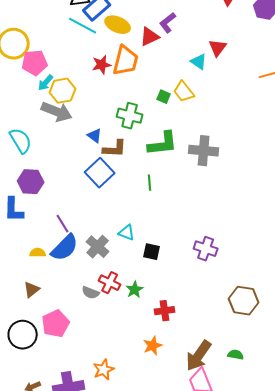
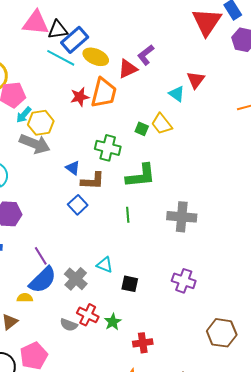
gray cross: (204, 151) -> (182, 217), moved
blue square: (100, 173) -> (78, 205), size x0.7
yellow semicircle: (38, 253) -> (25, 298), moved

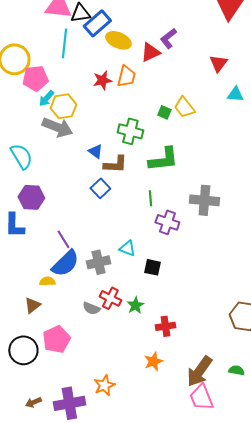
cyan line: (61, 58) -> (64, 43), moved, turned 68
orange trapezoid: (104, 93) -> (126, 76), size x0.7
cyan triangle: (177, 94) -> (235, 94), moved, turned -30
gray cross: (76, 279) -> (98, 262), turned 35
purple cross: (184, 281) -> (167, 222), moved

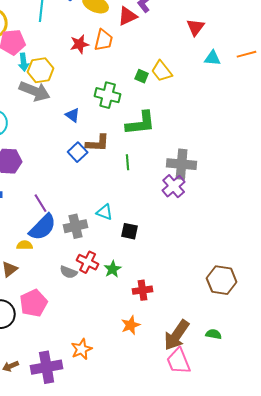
cyan arrow: (46, 98) -> (24, 62), turned -48
brown L-shape: (115, 164) -> (98, 143), moved
purple cross: (167, 222) -> (174, 186), moved, turned 30

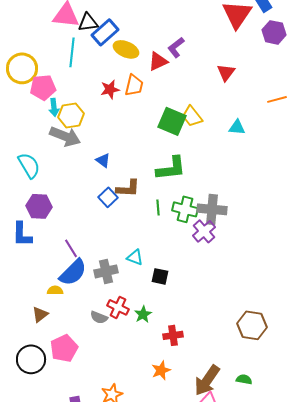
cyan triangle: (213, 58) -> (237, 127), moved
green square: (142, 76) -> (172, 121), size x2.0
green cross: (108, 95) -> (185, 209), moved

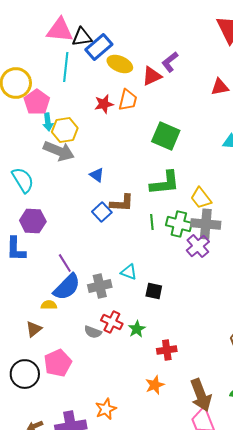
red triangle: (226, 72) -> (220, 87), turned 42
pink pentagon: (43, 87) -> (37, 102), turned -30
yellow trapezoid: (192, 116) -> (201, 198), moved
brown arrow: (207, 380) -> (201, 395), turned -56

